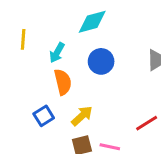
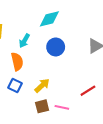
orange semicircle: (63, 82) -> (17, 62), moved
blue square: (44, 116) -> (15, 86), turned -32

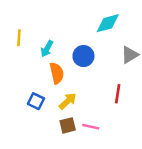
cyan diamond: (49, 19) -> (108, 23), moved
orange semicircle: (17, 62) -> (57, 73), moved
red line: (88, 91) -> (118, 94), moved, turned -49

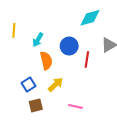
red line: (118, 94) -> (87, 60), moved
blue square: (36, 101) -> (28, 85), turned 32
brown square: (68, 125) -> (36, 105), moved

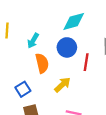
cyan diamond: (90, 18) -> (74, 21), moved
yellow arrow: (56, 85) -> (62, 85), moved

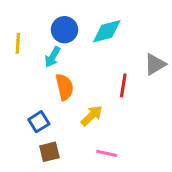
blue circle: (67, 47) -> (65, 30), moved

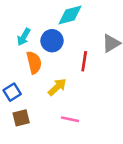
blue circle: (65, 30) -> (52, 41), moved

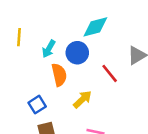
red line: (84, 61) -> (110, 73), turned -48

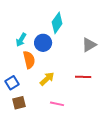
cyan diamond: (95, 27) -> (57, 23), turned -40
red line: (110, 73) -> (83, 77), moved, turned -49

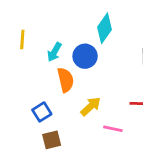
pink line: (57, 104) -> (113, 129), moved

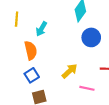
blue circle: (85, 56) -> (91, 37), moved
orange semicircle: (66, 80) -> (31, 50), moved

